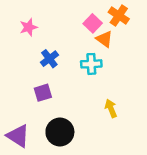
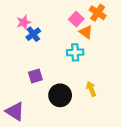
blue cross: (49, 59) -> (33, 34), moved
black circle: (60, 132) -> (60, 95), moved

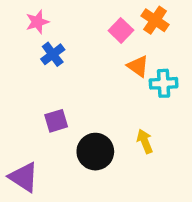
pink star: (24, 22) -> (37, 22), moved
orange triangle: (86, 32) -> (138, 66), moved
cyan cross: (75, 52) -> (164, 83), moved

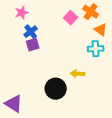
orange triangle: (138, 66) -> (101, 30), moved
purple square: (56, 121) -> (33, 45), moved
yellow arrow: (145, 141) -> (78, 74), moved, turned -64

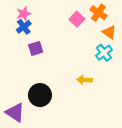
blue cross: (31, 32) -> (24, 27), moved
cyan cross: (96, 49) -> (104, 53), turned -35
black circle: (56, 89) -> (40, 95), moved

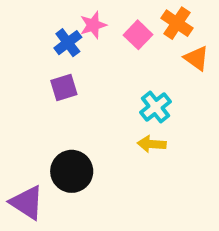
pink star: (24, 14) -> (93, 25), moved
blue cross: (24, 27) -> (68, 43), moved
cyan cross: (104, 53) -> (156, 107), moved

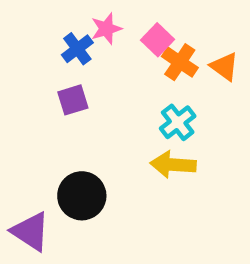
orange cross: (177, 23) -> (180, 62), moved
yellow arrow: (152, 144) -> (173, 165), size x1.4

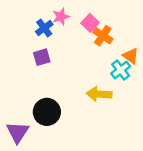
orange triangle: (224, 67) -> (131, 56), moved
cyan cross: (178, 122) -> (121, 70), moved
purple triangle: (31, 231) -> (18, 132), turned 30

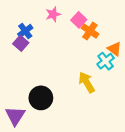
blue cross: (44, 28) -> (25, 31), moved
purple square: (42, 57) -> (21, 43), moved, turned -32
yellow arrow: (99, 94) -> (87, 82), turned 55

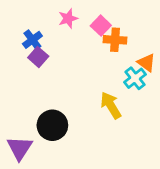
orange cross: (90, 31) -> (115, 40), turned -30
purple square: (21, 43) -> (38, 57), moved

